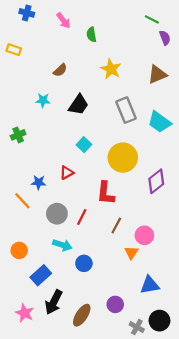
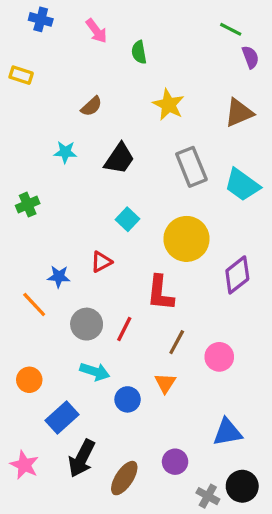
orange triangle: (131, 253) -> (165, 383), moved
pink star: (25, 313) -> (24, 465), moved

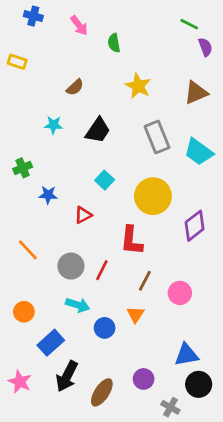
blue star: (59, 277) -> (48, 195), moved
black circle: (242, 486) -> (199, 384), moved

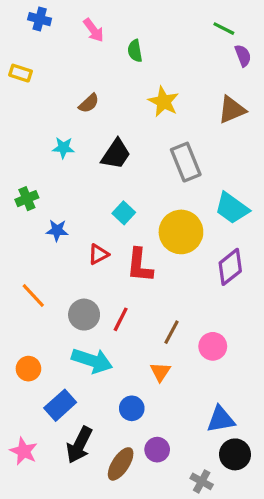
cyan trapezoid: (199, 152) -> (232, 208), moved
red L-shape: (131, 241) -> (140, 265), moved
cyan arrow: (78, 305) -> (92, 361), size x1.4
blue circle: (105, 328) -> (132, 408), moved
purple circle: (144, 379) -> (157, 450), moved

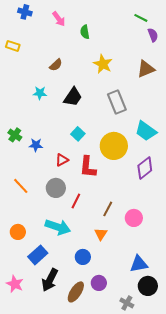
green cross: (27, 199) -> (15, 135), moved, turned -32
gray circle: (84, 315) -> (56, 188), moved

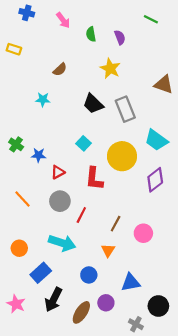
purple semicircle: (153, 35) -> (120, 37), moved
brown triangle: (146, 69) -> (164, 84), moved, turned 42
black trapezoid: (73, 97) -> (93, 104), moved, turned 100
red triangle: (62, 160) -> (58, 172), moved
blue triangle: (139, 264) -> (131, 282), moved

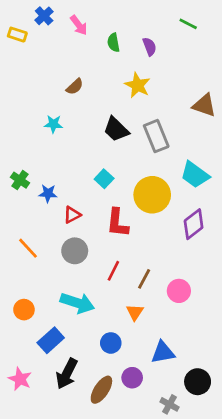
blue cross: (27, 13) -> (44, 16), moved, turned 32
yellow rectangle: (14, 49) -> (17, 35), moved
red line: (81, 215) -> (113, 271), moved

